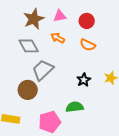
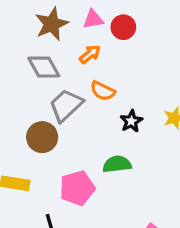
red circle: (87, 21) -> (123, 27), moved
orange arrow: (58, 38) -> (90, 54), turned 112
orange semicircle: (88, 45) -> (103, 91), moved

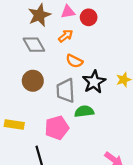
gray trapezoid: (66, 105) -> (66, 91), moved, turned -50
black star: (131, 121) -> (94, 82), size x1.5
brown circle: (42, 137) -> (33, 81), moved

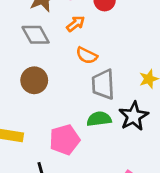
black star: (94, 82) -> (134, 116), moved
gray trapezoid: (66, 91) -> (103, 84), moved

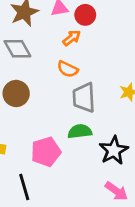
orange arrow: (76, 24) -> (72, 38), moved
black star: (134, 116) -> (114, 150), moved

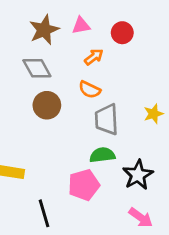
red circle: (85, 15) -> (122, 33), moved
brown circle: (16, 93) -> (47, 105), moved
pink pentagon: (46, 152) -> (84, 185), moved

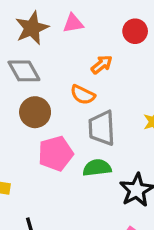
red circle: (122, 33) -> (135, 31), moved
orange arrow: (94, 57) -> (102, 65), moved
pink pentagon: (84, 185) -> (56, 153), moved

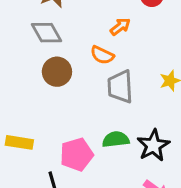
pink pentagon: (56, 153) -> (77, 154), moved
green semicircle: (97, 168) -> (116, 139), moved

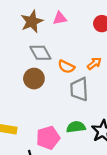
orange arrow: (120, 27) -> (94, 63), moved
gray diamond: (46, 33) -> (40, 53), moved

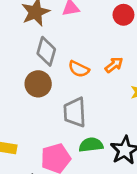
gray diamond: (40, 53) -> (46, 51), turned 45
gray trapezoid: (79, 89) -> (75, 112), moved

